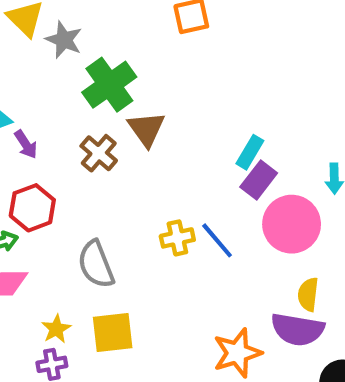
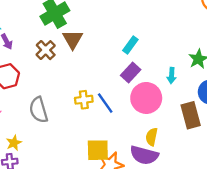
cyan rectangle: (250, 152) -> (130, 45), moved
yellow square: (113, 332) -> (98, 150), moved

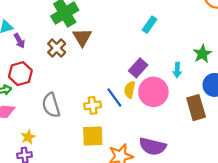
cyan rectangle: (130, 45) -> (150, 25), moved
yellow cross: (84, 100) -> (93, 105), moved
yellow semicircle: (152, 137) -> (130, 90), moved
yellow square: (98, 150) -> (93, 136), moved

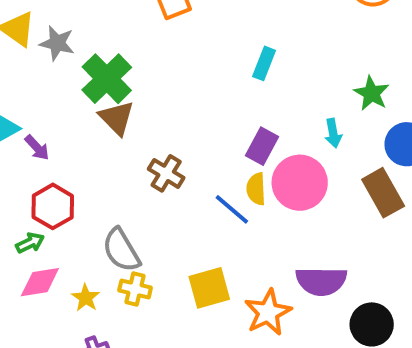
brown triangle: (82, 37) -> (117, 118), moved
brown cross: (57, 48) -> (166, 173), moved
yellow cross: (93, 105) -> (135, 289), moved, turned 35
yellow star: (28, 137) -> (86, 298), moved

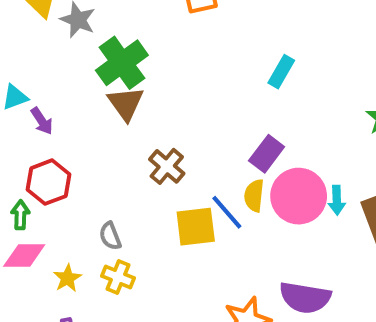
cyan arrow: (333, 133) -> (337, 200), moved
green arrow: (30, 243) -> (20, 215), turned -72
gray semicircle: (121, 250) -> (110, 236), size x0.6
yellow square: (209, 288) -> (196, 227), moved

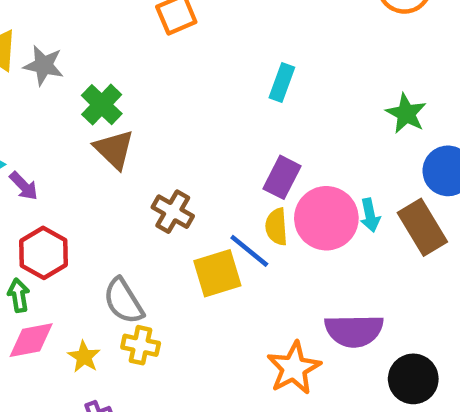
green cross: (122, 63) -> (102, 105), size x0.7
gray semicircle: (110, 236) -> (124, 301), size x1.5

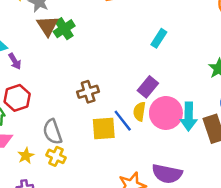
brown triangle: (114, 149) -> (47, 26), moved
brown cross: (173, 212) -> (88, 92), turned 30
cyan arrow: (370, 215) -> (189, 117), size x1.6

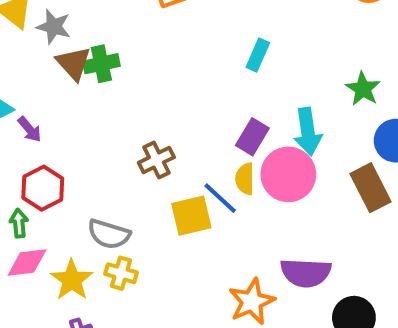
green cross: (64, 29) -> (101, 64), turned 30
cyan arrow: (189, 117) -> (308, 132), moved
gray semicircle: (52, 132) -> (109, 234), turned -45
yellow star: (26, 156) -> (72, 280), size x1.5

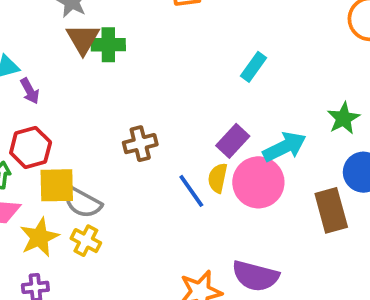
cyan arrow: (308, 132) -> (285, 147), turned -120
yellow square: (191, 216) -> (57, 185), moved

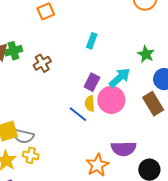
brown cross: (140, 144) -> (42, 63), moved

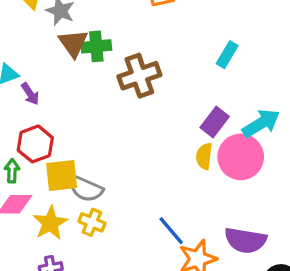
brown cross: (42, 63) -> (139, 76), size x1.4
blue line: (78, 114) -> (171, 231), moved

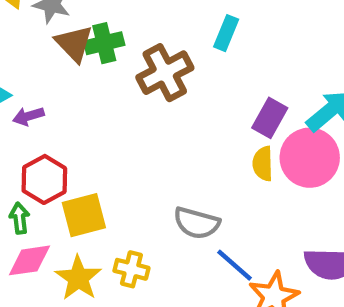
cyan rectangle: (227, 55) -> (226, 33), moved
purple arrow: (30, 94) -> (28, 116), turned 115
gray semicircle: (86, 189) -> (197, 223), moved

